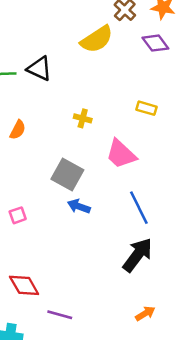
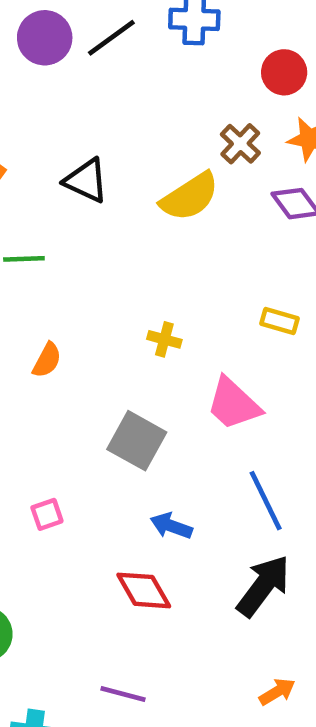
black triangle: (39, 69) -> (86, 181), moved
blue arrow: (79, 206) -> (171, 526), moved
red diamond: (24, 285) -> (144, 590), moved

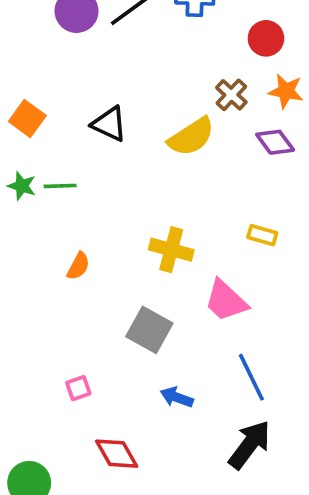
yellow cross: (164, 339) -> (171, 250), size x1.6
red diamond: (144, 590) -> (117, 454), moved

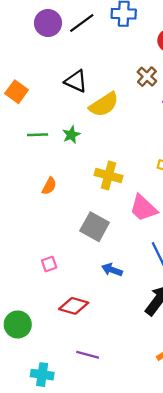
black triangle: (109, 124) -> (76, 81), moved
yellow semicircle: (191, 137) -> (104, 104), moved
green star: (22, 186) -> (71, 135), moved, turned 30
red diamond: (117, 454) -> (74, 306), turned -44

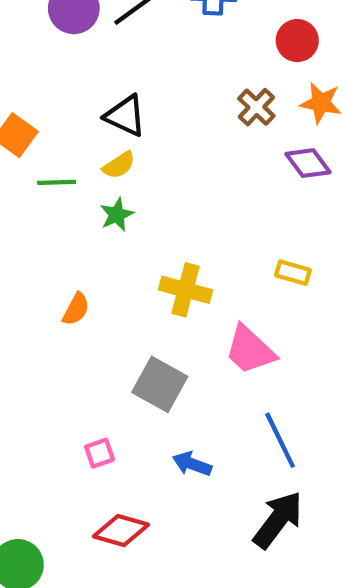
yellow semicircle: (104, 104) -> (119, 165), moved, size x0.6
green line: (38, 135) -> (57, 182), moved
pink square: (49, 264) -> (100, 453), moved

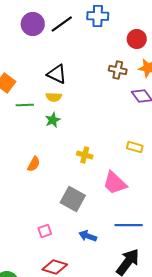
brown cross: (256, 107) -> (118, 70), turned -30
yellow semicircle: (119, 165) -> (54, 97), turned 35
yellow cross: (186, 290) -> (85, 155), size x0.7
blue line: (280, 440) -> (129, 225), turned -64

